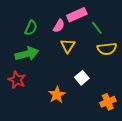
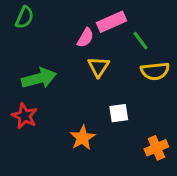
green semicircle: (31, 28) -> (25, 17), moved
white square: (82, 78) -> (119, 113), turned 32

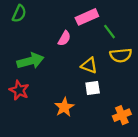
pink semicircle: (85, 38) -> (64, 38), moved
yellow triangle: (98, 67) -> (89, 65), moved, turned -42

